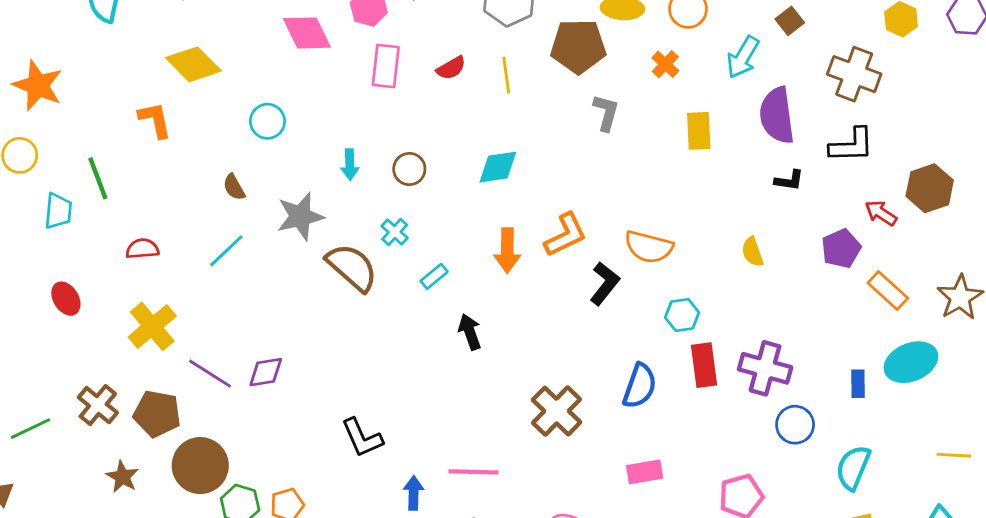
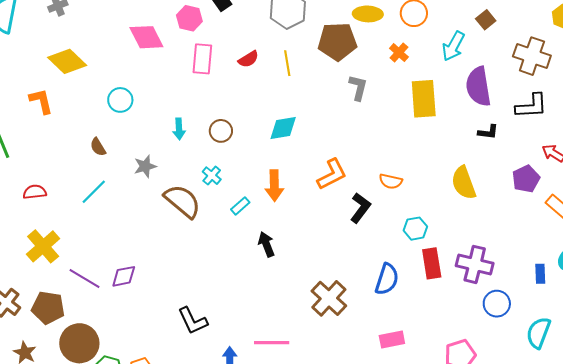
yellow rectangle: (699, 131) -> (424, 99), size x1.4
gray star: (300, 216) -> (145, 166), size x0.7
orange semicircle: (649, 247) -> (391, 181), size x0.7
orange arrow: (507, 251) -> (274, 186), moved
yellow semicircle: (752, 252) -> (464, 183), size x1.6

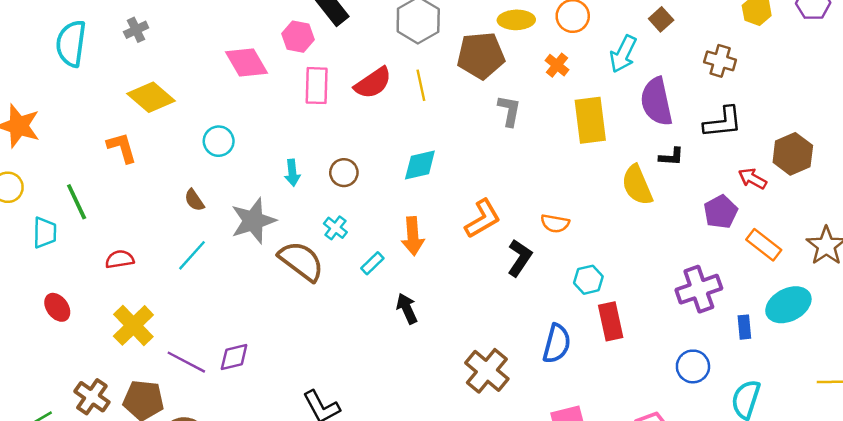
brown cross: (532, 56) -> (720, 61), size x0.7
red semicircle: (248, 59) -> (373, 83), size x1.5
gray star: (145, 166) -> (253, 221), size x1.6
yellow semicircle: (464, 183) -> (637, 185), moved
purple cross: (475, 264) -> (699, 289), moved, turned -30

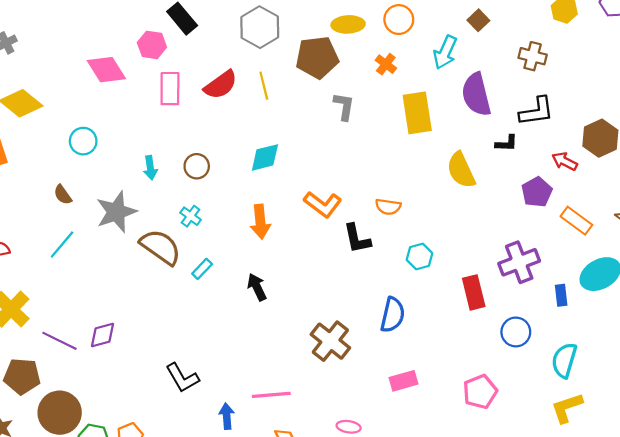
black L-shape: (671, 157) -> (507, 143), moved
orange L-shape: (483, 219) -> (323, 204), turned 69
black L-shape: (520, 258) -> (357, 239), turned 136
cyan rectangle: (372, 263) -> (202, 269), moved
red rectangle: (611, 321) -> (474, 292), moved

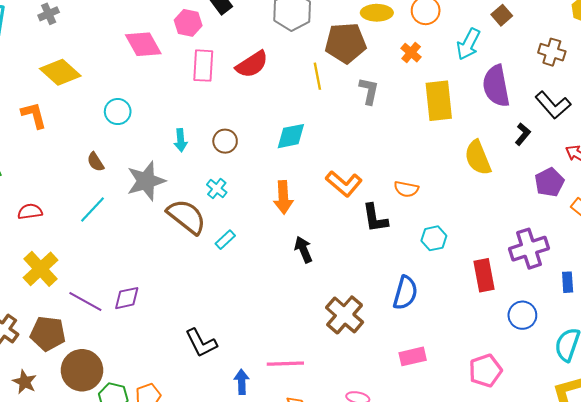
yellow line: (264, 86) -> (317, 76), moved
black L-shape: (537, 111) -> (553, 105), turned 54
black L-shape: (507, 143) -> (523, 134), turned -55
black arrow: (257, 287) -> (303, 250), moved

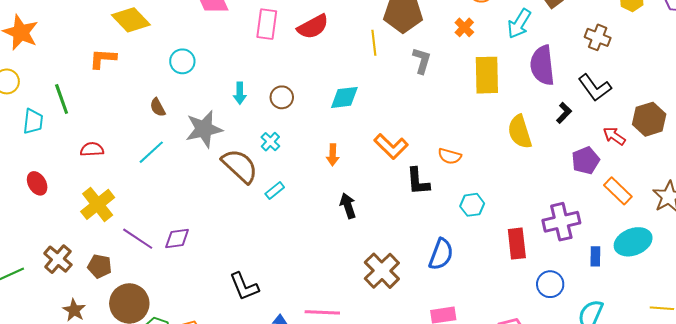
orange L-shape: (34, 115) -> (103, 59), turned -76
orange arrow: (283, 197) -> (333, 155), size x0.7
brown pentagon: (48, 334) -> (100, 266), size x0.7

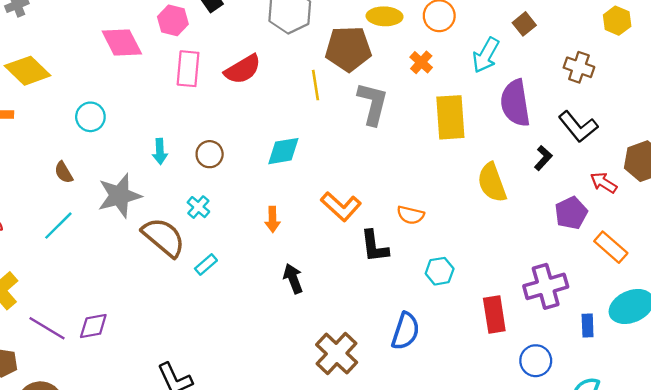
gray L-shape: (422, 61) -> (373, 104), size x1.4

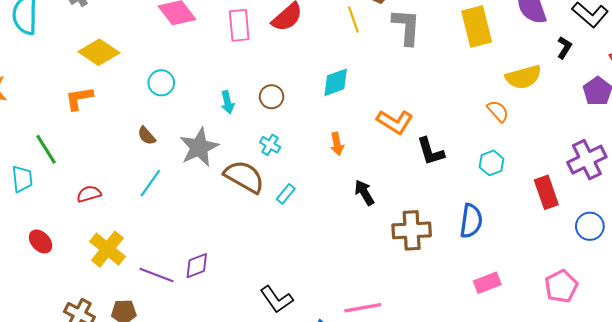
yellow semicircle: (492, 183) -> (523, 77), turned -75
orange semicircle: (411, 215) -> (498, 111), moved, turned -135
brown cross: (337, 353) -> (412, 230), moved, turned -36

